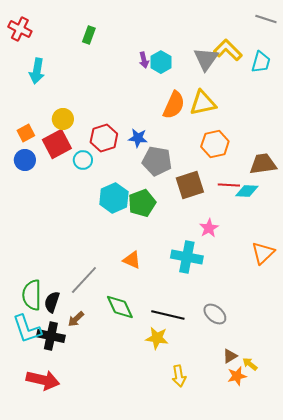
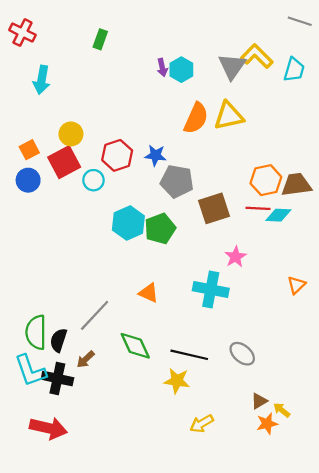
orange hexagon: (215, 144) -> (266, 180), moved
orange triangle: (263, 253) -> (296, 285), size x0.7
yellow arrow: (179, 376) -> (202, 424), turned 70

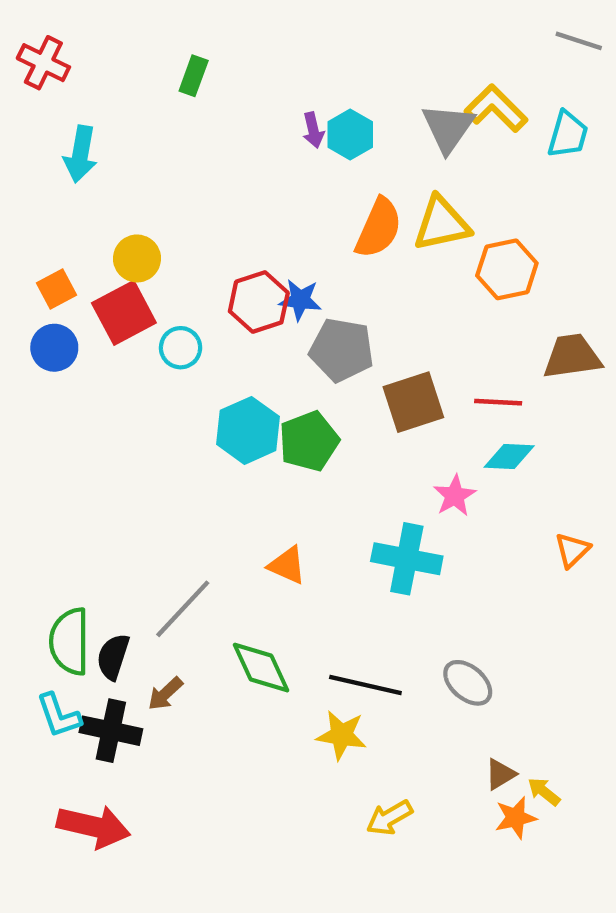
red hexagon: (117, 155) -> (259, 302), moved
orange hexagon: (266, 180) -> (507, 269), moved
cyan diamond: (278, 215) -> (509, 456), moved
cyan L-shape: (30, 371) -> (59, 715), size x0.7

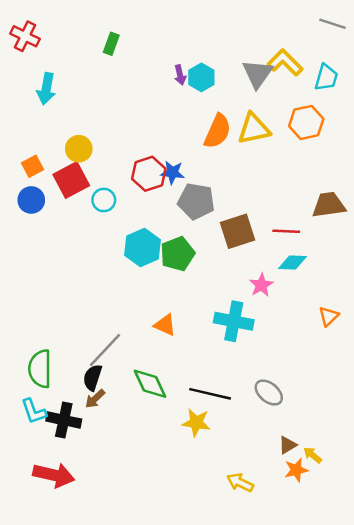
orange hexagon: (507, 269) -> (306, 122), moved
black semicircle: (113, 657) -> (93, 378), moved
yellow arrow: (389, 818) -> (240, 483), moved, turned 56

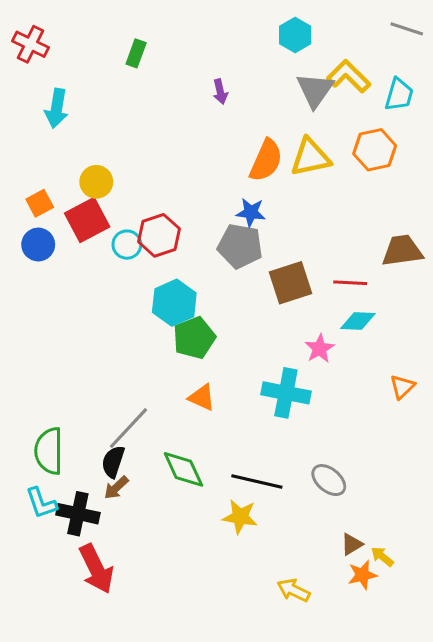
cyan hexagon: (201, 77) -> (295, 35), moved
blue star: (173, 172) -> (251, 212), moved
red hexagon: (149, 174) -> (159, 235), moved
green pentagon: (178, 254) -> (194, 338), moved
red arrow: (54, 475) -> (96, 569), moved, turned 51

